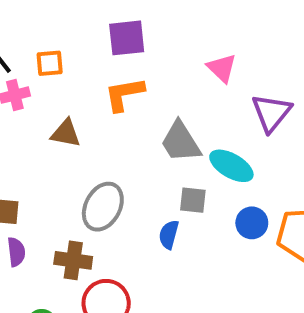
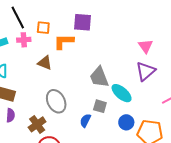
pink triangle: (222, 68) -> (146, 46), moved
orange L-shape: (124, 94) -> (64, 42), moved
gray ellipse: (103, 207) -> (56, 101), turned -65
brown cross: (73, 260) -> (37, 124), turned 36

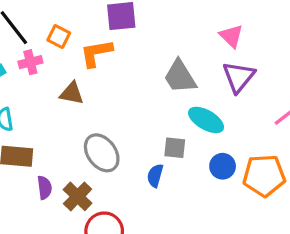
orange square: (43, 28) -> (59, 36), turned 32
gray trapezoid: (99, 77) -> (180, 77), moved
purple semicircle: (10, 115) -> (45, 188), moved

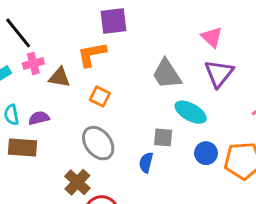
orange square: (59, 36) -> (100, 96), moved
brown triangle: (72, 93) -> (59, 77), moved
purple semicircle: (45, 188) -> (39, 118), moved, turned -96

